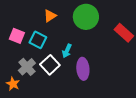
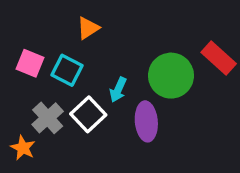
green circle: (86, 17) -> (171, 76), moved

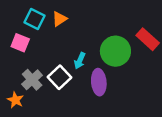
cyan square: (67, 70) -> (34, 19), moved

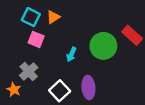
pink square: (20, 43) -> (36, 39), moved
white square: (59, 77) -> (60, 91), moved
purple ellipse: (99, 82) -> (88, 88), moved

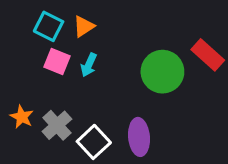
cyan arrow: (71, 54) -> (89, 65), moved
gray cross: (29, 72) -> (57, 125), moved
orange star: (14, 90) -> (22, 117), moved

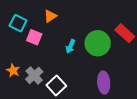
cyan square: (49, 26) -> (18, 23), moved
cyan arrow: (89, 65) -> (70, 46), moved
purple ellipse: (139, 137) -> (104, 83), moved

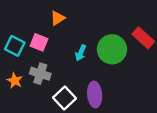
cyan square: (18, 23) -> (15, 46), moved
gray cross: (34, 75) -> (40, 74), moved, turned -30
purple ellipse: (104, 83) -> (95, 94), moved

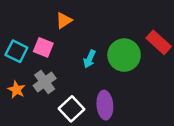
gray cross: (40, 74) -> (45, 82), turned 36

